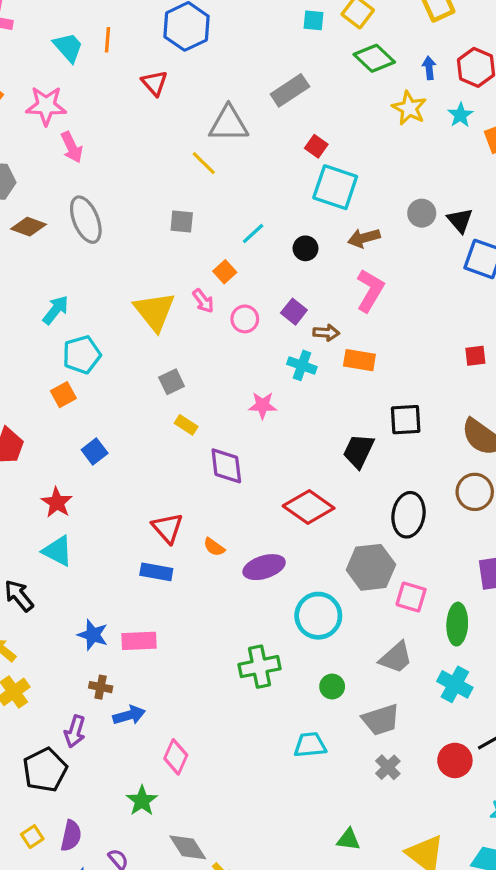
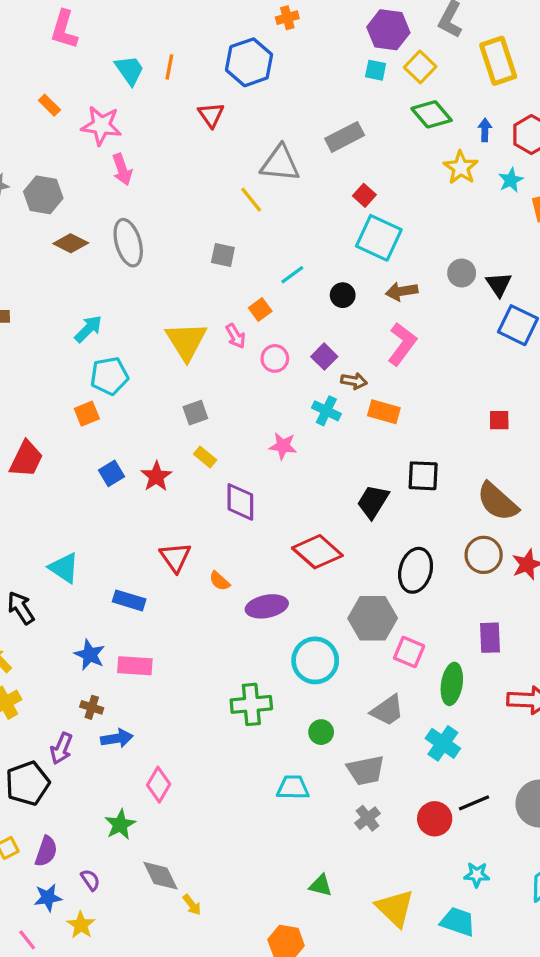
red star: (57, 503) -> (156, 476), moved
blue rectangle: (156, 572) -> (129, 600), moved

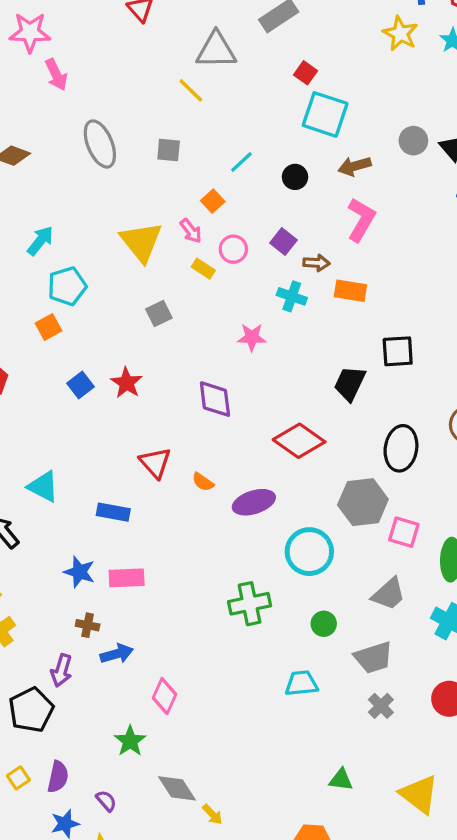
gray ellipse: (128, 243) -> (100, 144), moved
yellow rectangle: (205, 457) -> (203, 269), moved

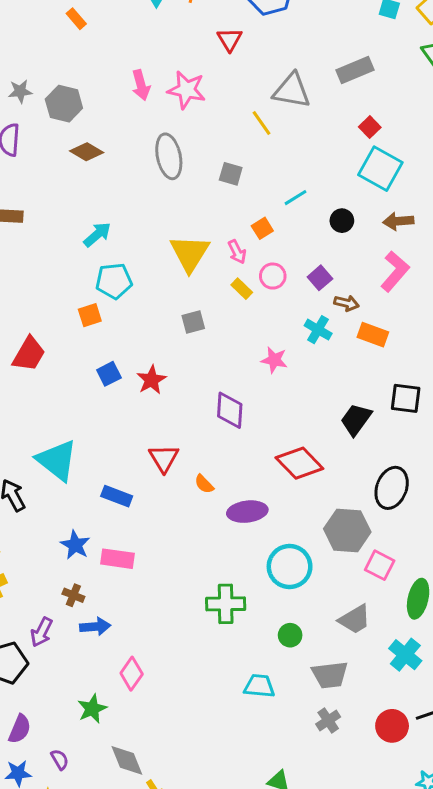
pink star: (30, 32) -> (187, 90), moved
cyan triangle: (43, 487) -> (57, 460), size x1.4

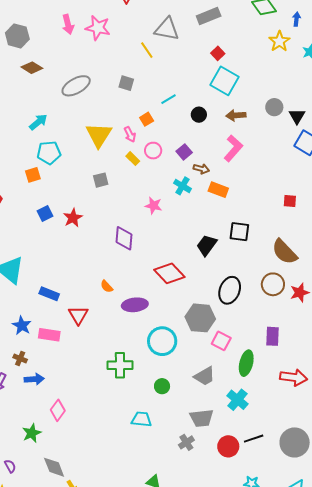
gray ellipse: (169, 156) -> (76, 86), moved, turned 72
red triangle: (164, 458) -> (78, 315), moved
gray trapezoid: (330, 675) -> (202, 418), moved

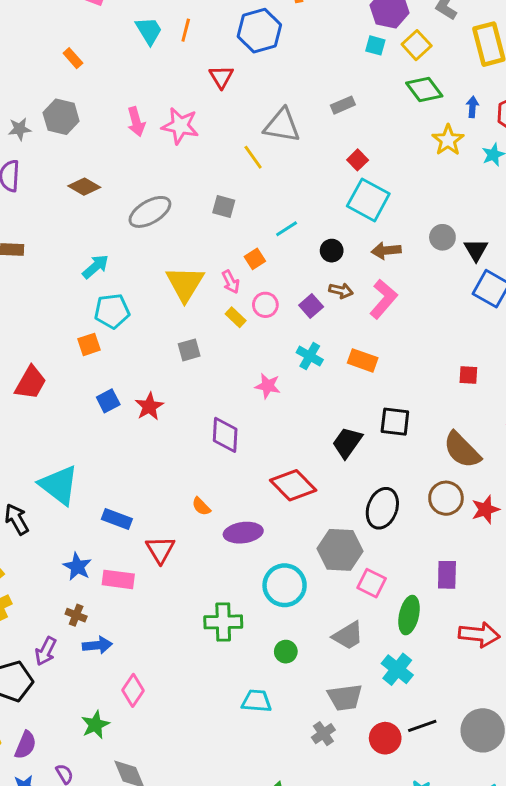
gray rectangle: (209, 16) -> (343, 105), size x0.7
gray hexagon: (17, 36) -> (61, 117), moved
brown arrow: (201, 169) -> (341, 291), moved

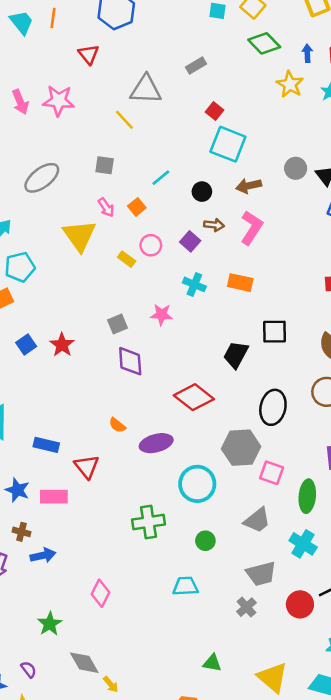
pink arrow: (231, 282) -> (106, 207), moved
gray square: (189, 350) -> (118, 324), moved
pink diamond: (133, 690) -> (100, 593), moved

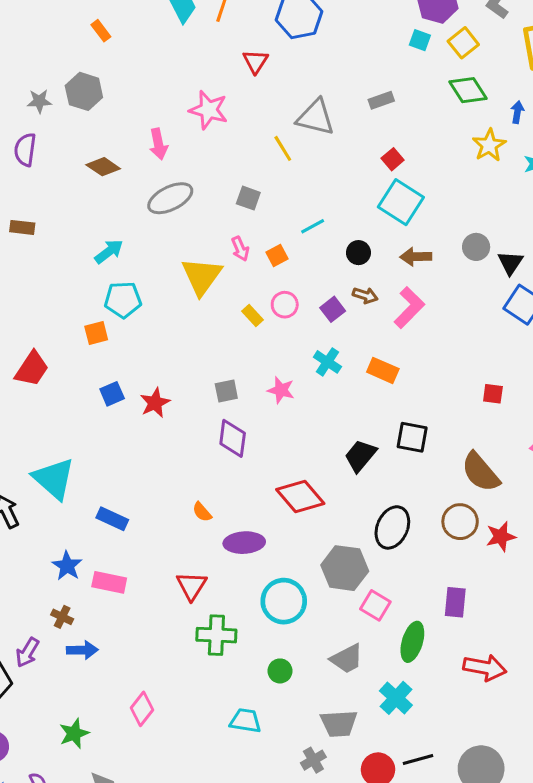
pink arrow: (20, 102) -> (158, 144), moved
red triangle: (87, 467) -> (192, 586), moved

